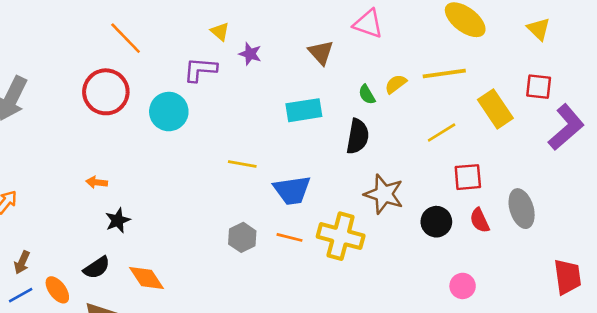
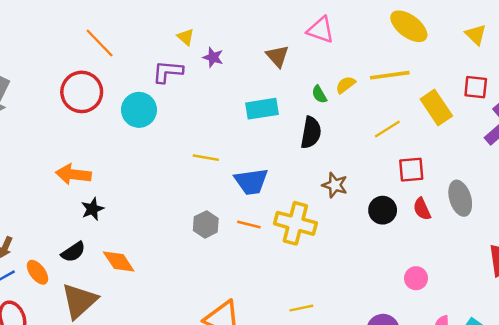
orange arrow: (97, 182) -> (73, 174), size x1.8
brown star: (384, 194) -> (335, 185), size x0.7
pink circle: (463, 286) -> (416, 278), moved

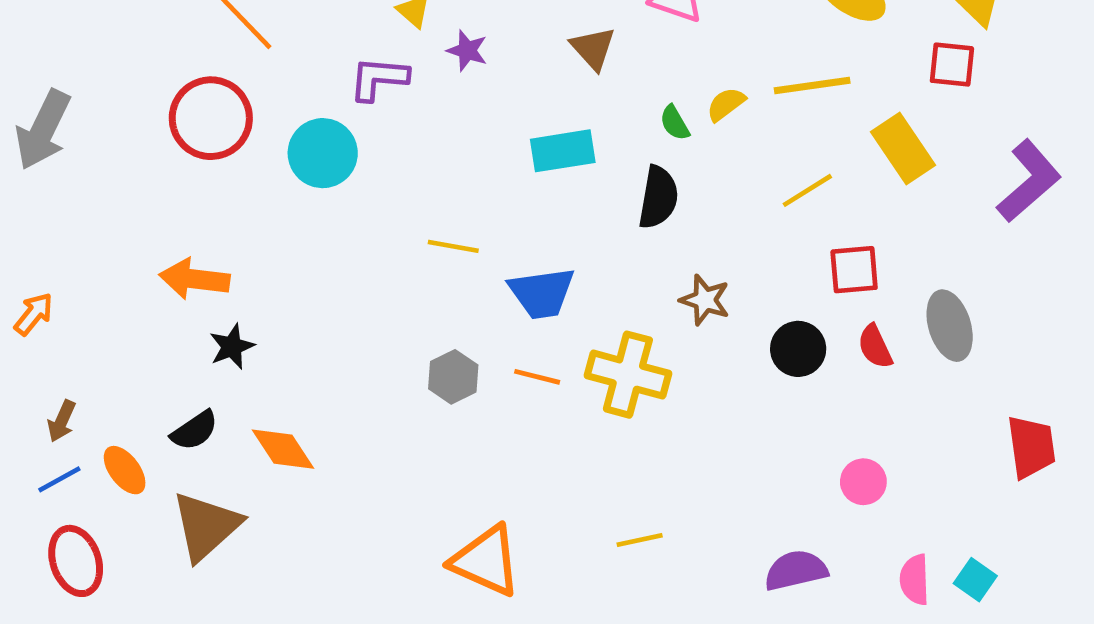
red square: (476, 87) -> (952, 65), moved

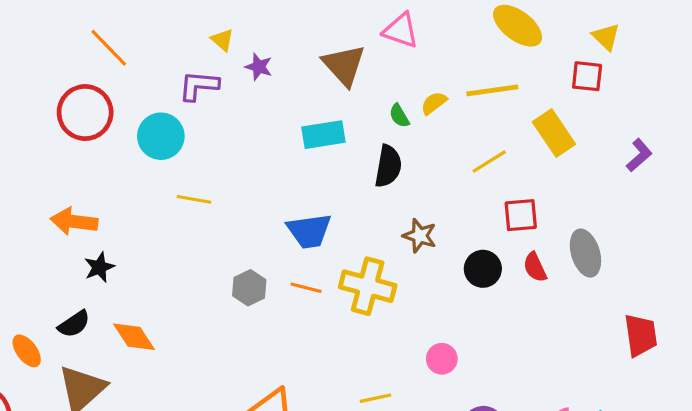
brown triangle: (593, 48) -> (344, 65), size x1.4
purple L-shape: (1029, 181) -> (639, 155), size x0.6
yellow line: (453, 246) -> (194, 199), moved
pink circle: (863, 482) -> (442, 359), moved

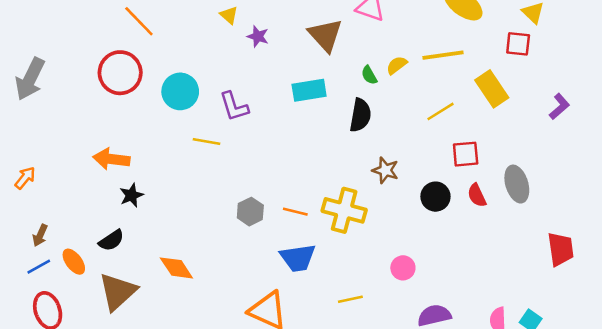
purple L-shape: (199, 86) -> (234, 106), moved, turned -112
blue trapezoid: (309, 231) -> (298, 258), moved
orange diamond: (134, 337) -> (176, 268), moved

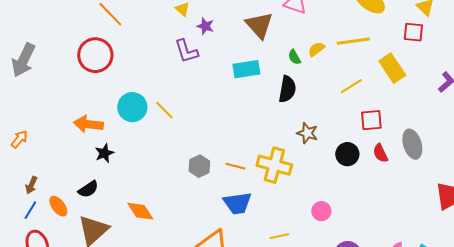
cyan circle: (180, 91) -> (132, 107), moved
purple L-shape: (234, 106) -> (186, 51), moved
yellow line: (206, 141) -> (164, 110), turned 35
blue line: (39, 267) -> (30, 210), turned -30

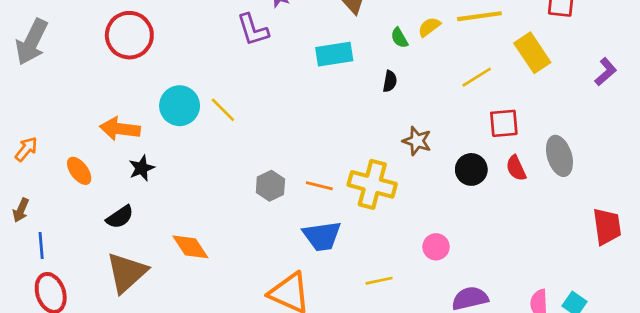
black semicircle: (287, 89) -> (390, 81), size x0.6
brown arrow: (31, 185) -> (21, 210), moved
orange ellipse: (58, 206) -> (79, 171), moved
blue line: (30, 210) -> (41, 245), turned -36

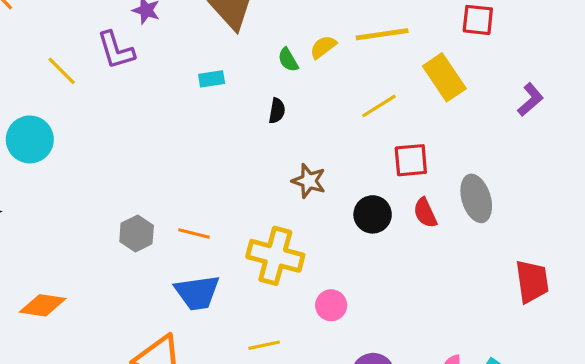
cyan rectangle: (334, 54) -> (212, 79), size x0.6
yellow line: (223, 110) -> (62, 71), moved
yellow cross: (372, 184) -> (275, 256), moved
orange diamond: (190, 247) -> (43, 305), turned -48

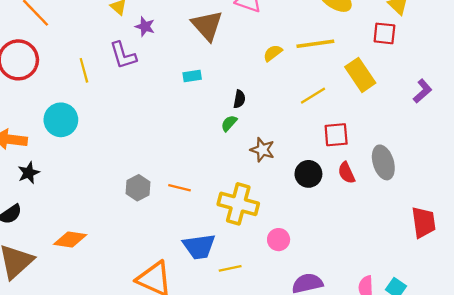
green semicircle: (288, 60) -> (229, 123), moved, turned 72
yellow line: (62, 71) -> (84, 70), turned 30
blue trapezoid: (197, 293) -> (199, 246), moved

